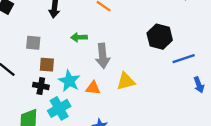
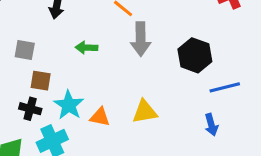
gray arrow: (103, 56) -> (141, 39), moved
blue arrow: (199, 85) -> (211, 125), moved

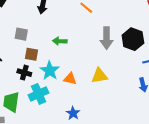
gray arrow: (141, 39) -> (107, 38), moved
green arrow: (87, 48) -> (60, 41), moved

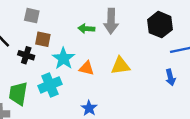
gray arrow: (107, 38) -> (111, 21), moved
green arrow: (60, 41) -> (86, 29), moved
black cross: (24, 73) -> (26, 55), moved

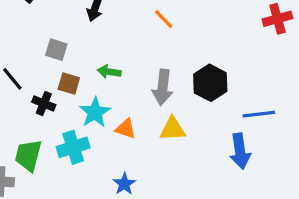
gray arrow: (111, 21) -> (163, 87), moved
black hexagon: (160, 25) -> (210, 83), moved
green arrow: (86, 29) -> (109, 72), moved
blue arrow: (170, 77) -> (240, 151), size x1.5

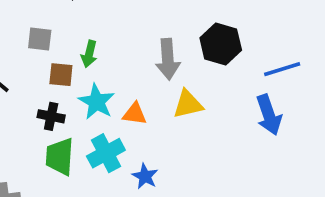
green arrow: (109, 72) -> (89, 54), moved, turned -75
black cross: (44, 103) -> (51, 116), moved
cyan cross: (73, 147) -> (106, 153), moved
green trapezoid: (28, 155) -> (60, 157), moved

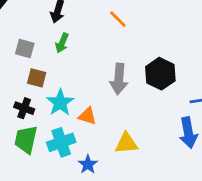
green arrow: (89, 54) -> (62, 43), moved
yellow triangle: (188, 104) -> (126, 143), moved

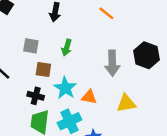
green arrow: (62, 43) -> (67, 48), moved
yellow triangle: (126, 143) -> (126, 103), moved

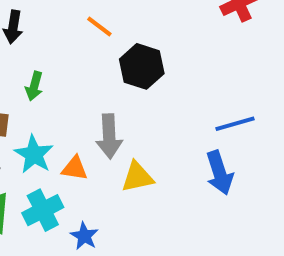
black hexagon: (147, 55) -> (142, 66), moved
gray arrow: (112, 63) -> (109, 136), moved

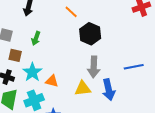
gray arrow: (109, 136) -> (94, 67), moved
blue arrow: (219, 173) -> (109, 90), moved

